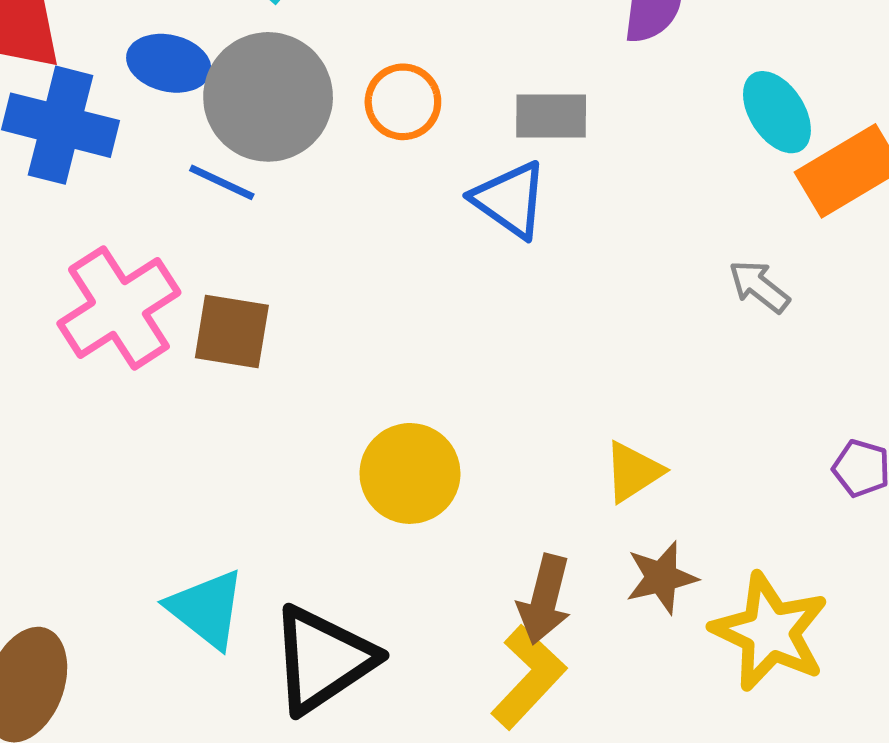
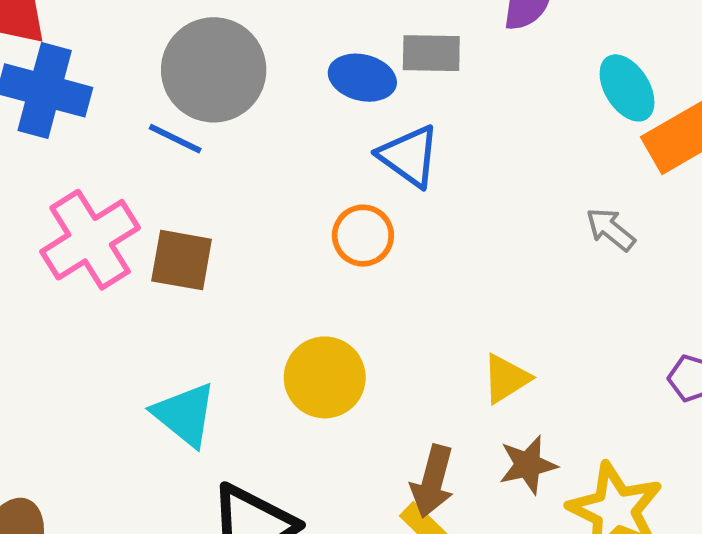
blue ellipse: (169, 63) -> (362, 78), moved
orange circle: (403, 102) -> (363, 236), moved
gray rectangle: (551, 116) -> (431, 53), moved
cyan triangle: (206, 609) -> (185, 414), moved

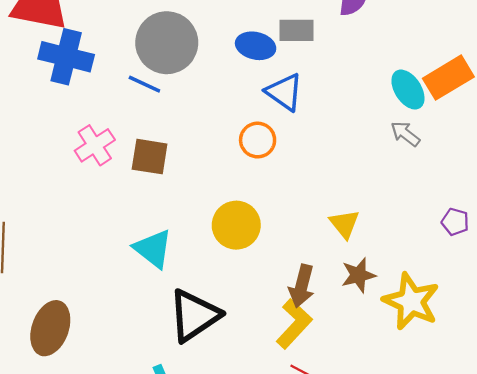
cyan ellipse: (627, 88) -> (408, 90), moved
pink cross: (90, 240) -> (95, 145), size x0.7
yellow triangle: (506, 379) -> (344, 224), turned -36

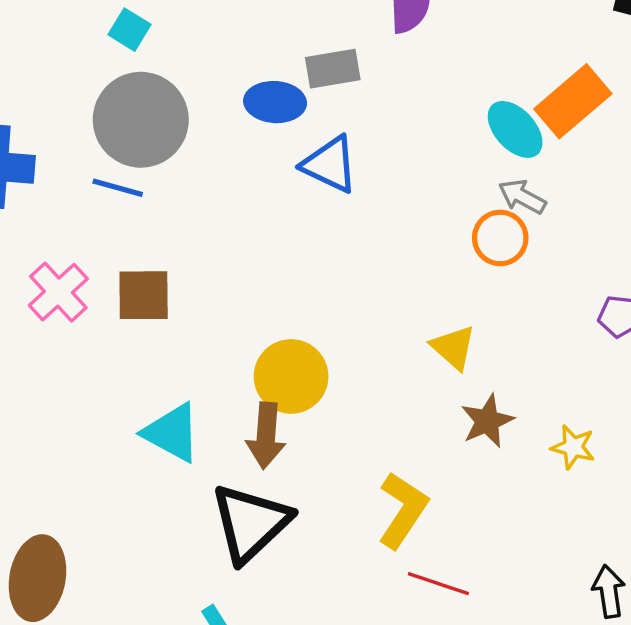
orange circle: (258, 140) -> (500, 238), moved
brown arrow: (302, 286) -> (266, 436), moved
yellow star: (411, 301) -> (573, 447), size x0.5

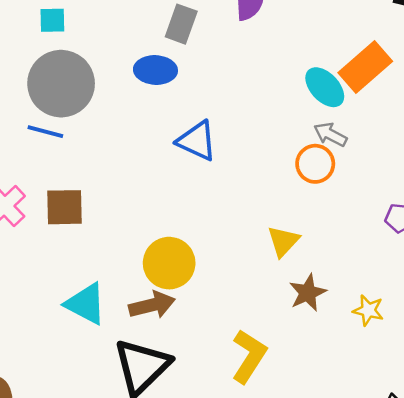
cyan square: (130, 30) -> (52, 20), turned -32
gray rectangle: (333, 69) -> (181, 24), moved, turned -60
blue triangle: (330, 164) -> (197, 141), moved
yellow triangle: (453, 347) -> (283, 241), turned 32
brown arrow: (266, 436) -> (152, 305), turned -108

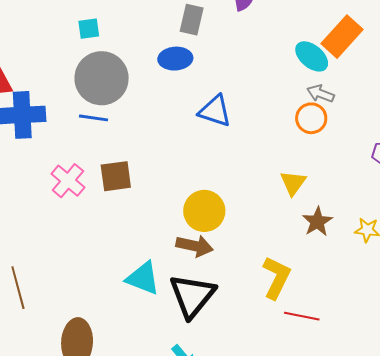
cyan triangle: (86, 304) -> (143, 278), moved
brown arrow: (152, 305) -> (195, 246), turned 33

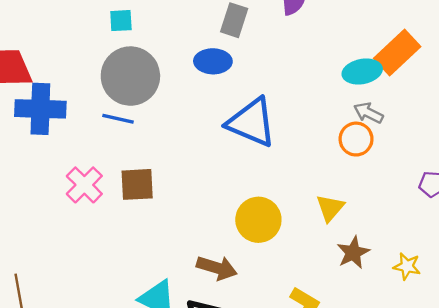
cyan ellipse: (312, 56) -> (362, 72), turned -56
blue triangle: (215, 111) -> (251, 122), size x1.4
yellow circle: (204, 211) -> (258, 220), moved

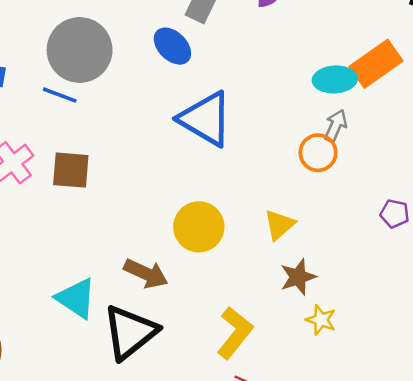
blue ellipse: (213, 61) -> (172, 46), turned 36
gray arrow: (368, 113) -> (336, 126), turned 80
yellow star: (407, 266) -> (321, 320), moved

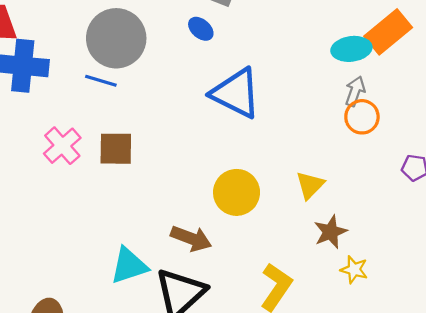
blue ellipse: (172, 46) -> (201, 29), size x0.7
orange circle: (318, 153) -> (362, 117), moved
cyan triangle: (76, 298) -> (129, 266), turned -48

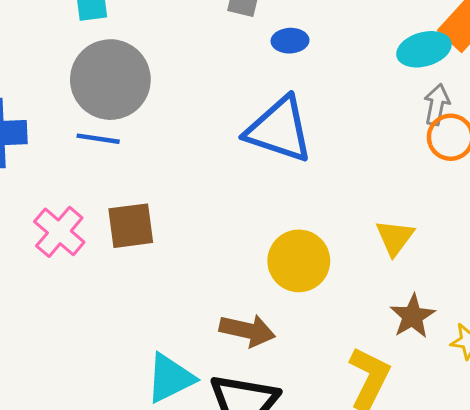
blue ellipse: (201, 29) -> (290, 41), moved, turned -35
brown star: (330, 232) -> (413, 316), moved

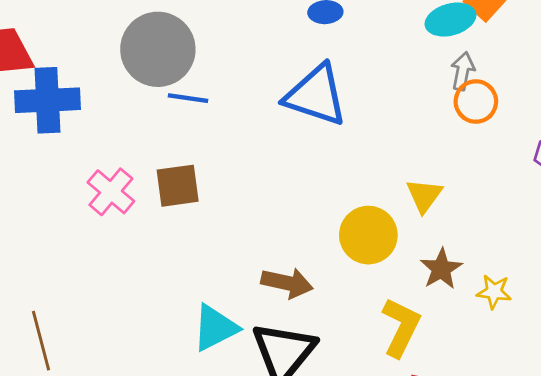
blue line: (98, 139) -> (188, 98), moved
yellow circle: (299, 261) -> (368, 235), moved

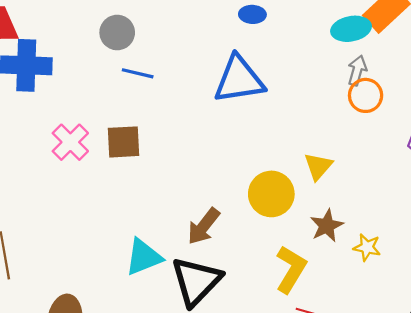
gray circle: (158, 49) -> (117, 33), size x0.6
blue triangle: (316, 95) -> (239, 80), turned -32
brown arrow: (287, 283) -> (204, 226), turned 111

